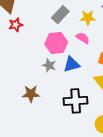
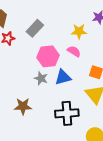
gray rectangle: (60, 15) -> (35, 28), moved

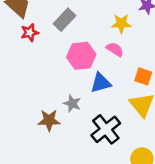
gray star: (41, 78) -> (72, 104), moved
black cross: (67, 113) -> (106, 129), turned -35

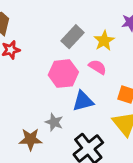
gray rectangle: (65, 20) -> (73, 37), moved
yellow star: (121, 24) -> (104, 41), turned -30

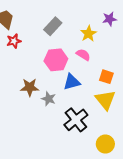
gray rectangle: (73, 37) -> (53, 26), moved
brown star: (30, 139) -> (30, 87), moved

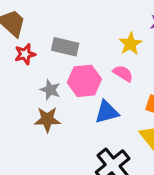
gray rectangle: (53, 26) -> (65, 47), moved, turned 60
gray star: (49, 99) -> (50, 90), moved

